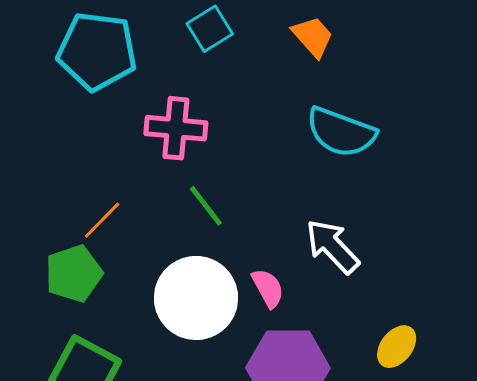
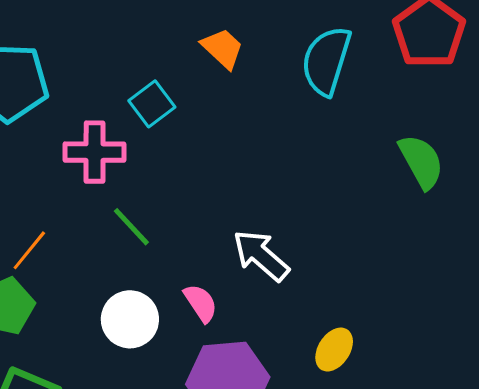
cyan square: (210, 29) -> (152, 104), moved
cyan semicircle: (341, 132) -> (326, 61), moved, turned 92
white circle: (196, 298) -> (130, 319), size x0.7

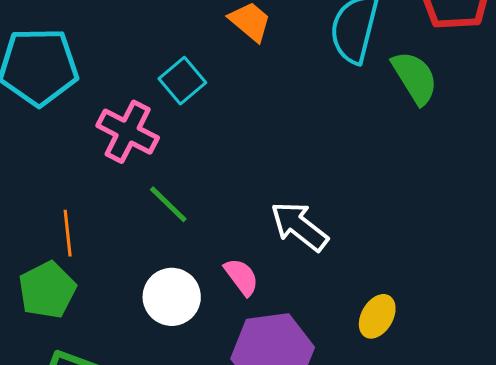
pink cross: (95, 152) -> (128, 132), turned 30
green semicircle: (421, 162) -> (415, 78), moved
orange line: (29, 250) -> (68, 233), turned -42

